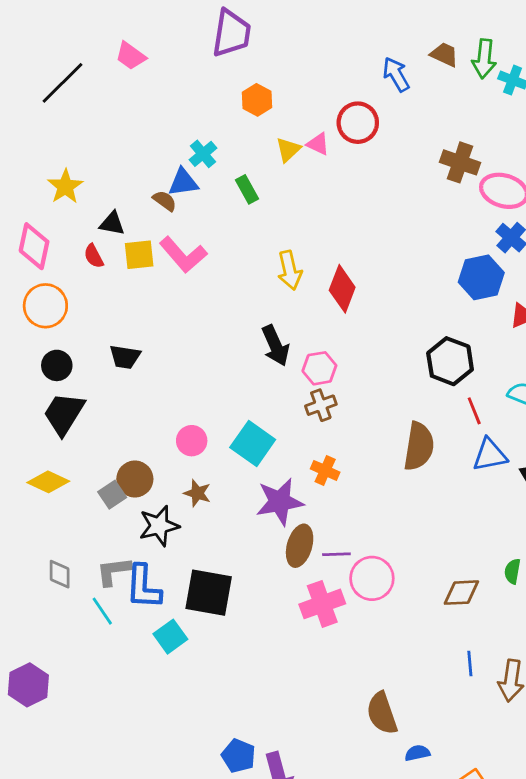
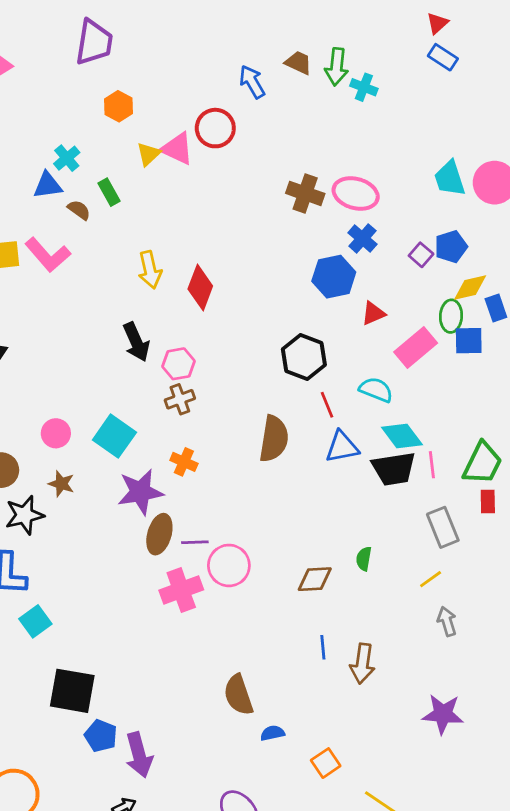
pink triangle: (318, 144) -> (177, 149), size x1.5
brown cross: (460, 162) -> (305, 193), moved
brown semicircle: (165, 201) -> (79, 210), moved
black square: (209, 593) -> (72, 691), moved

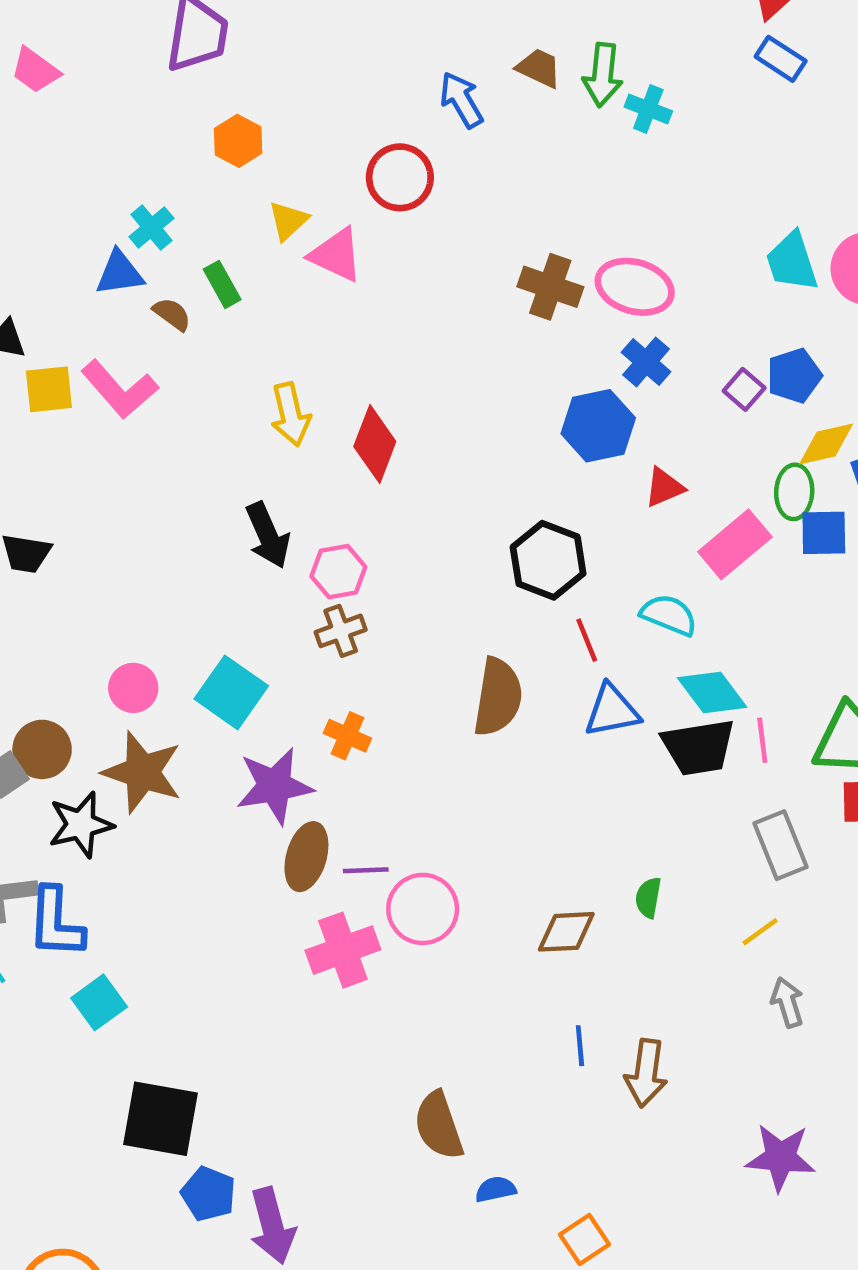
pink triangle: (177, 149) -> (336, 255), moved
brown star: (61, 484) -> (142, 772), size x1.8

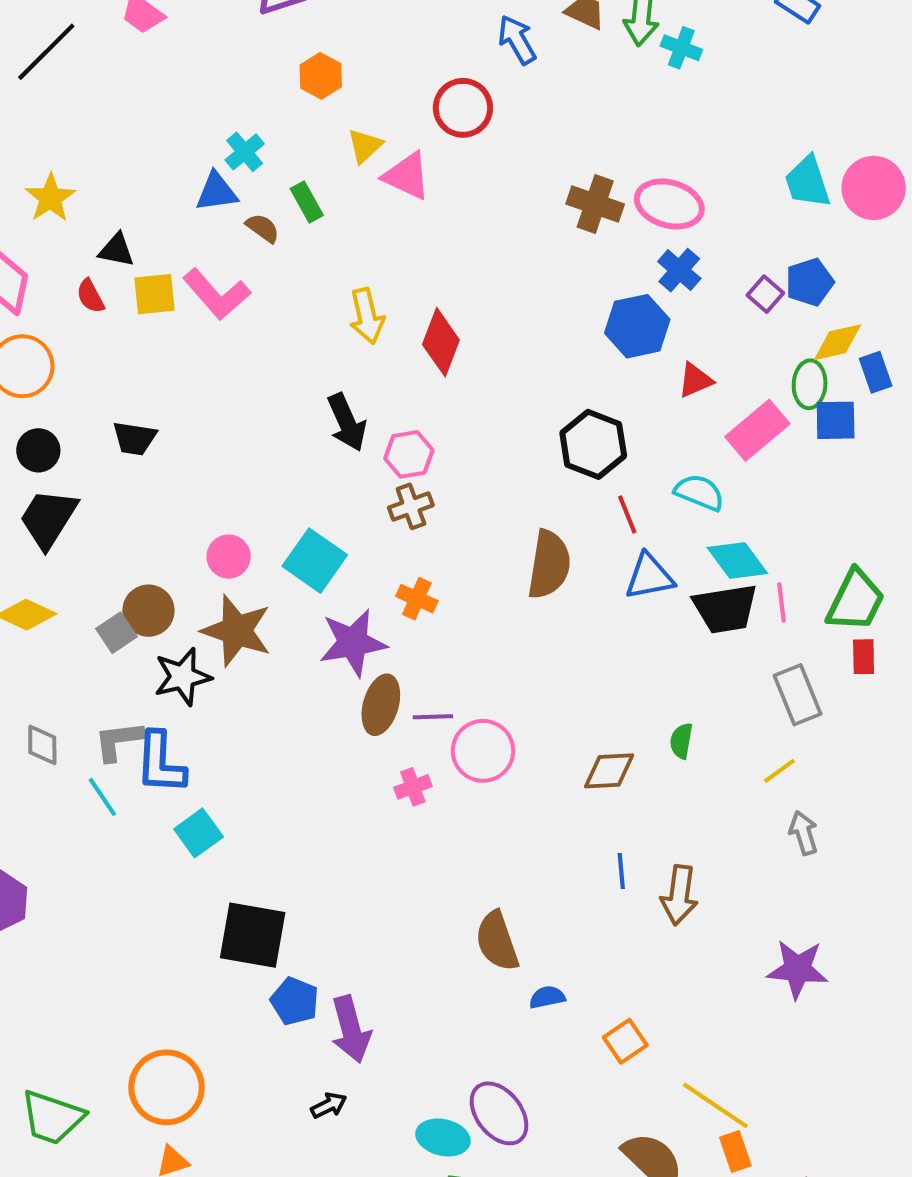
pink cross: (343, 950) -> (413, 787), size x0.6

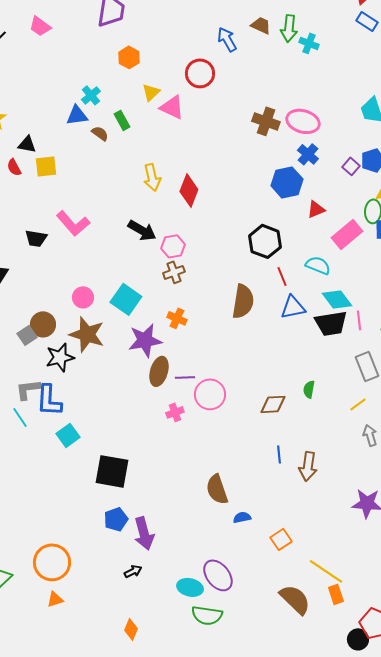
pink L-shape: (217, 294) -> (73, 223), moved
black arrow: (347, 422) -> (142, 230), turned -36
black square: (253, 935) -> (112, 471), moved
blue pentagon: (295, 1001) -> (116, 519), turned 30

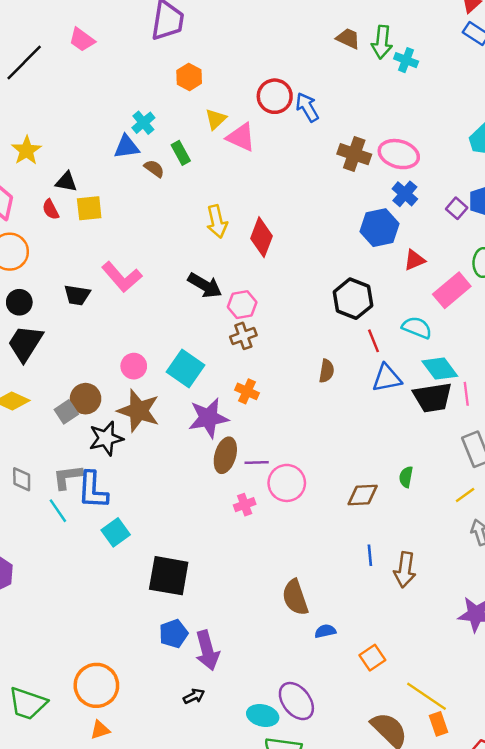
blue arrow: (227, 39) -> (307, 107), moved
brown semicircle: (243, 301) -> (327, 371), size x0.6

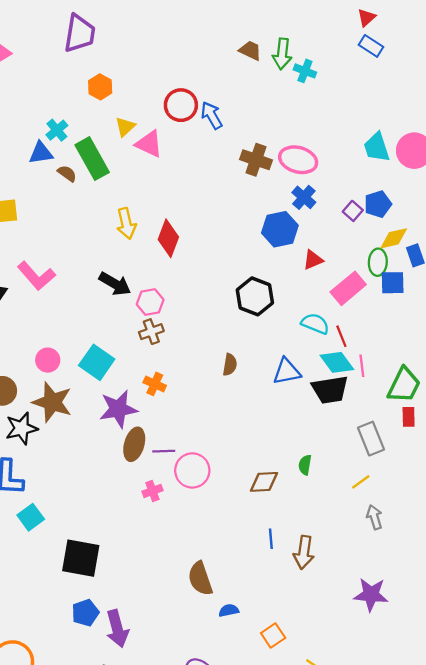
green rectangle: (181, 153) -> (92, 159), size x1.8
red line: (373, 341) -> (341, 336), moved
pink line: (466, 394) -> (362, 366), moved

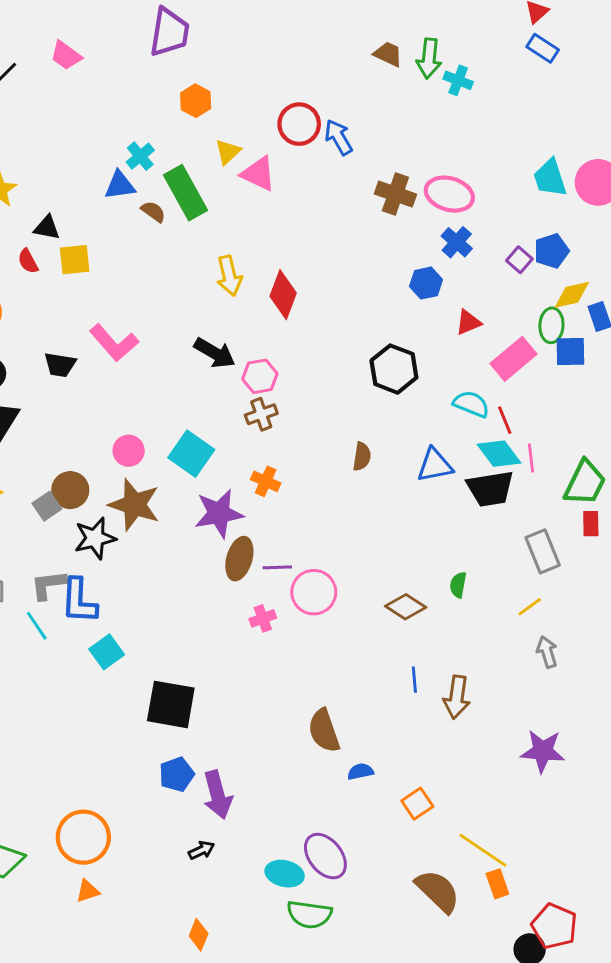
blue hexagon: (280, 229) -> (426, 283), size x0.7
brown diamond: (264, 482) -> (406, 607), turned 36

